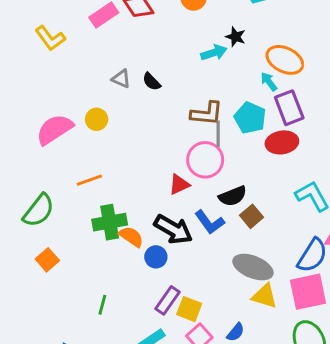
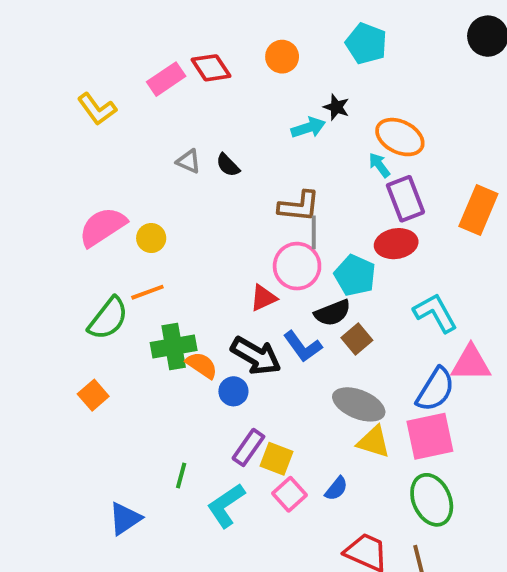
cyan pentagon: (250, 118) -> (355, 275), moved
yellow circle: (97, 119) -> (151, 238), moved
green semicircle: (39, 211) -> (108, 318), moved
green line: (102, 305) -> (181, 476), moved

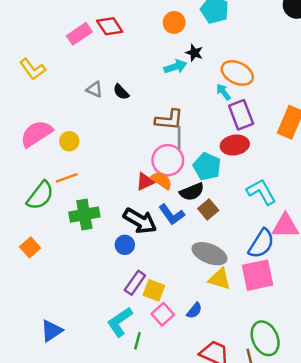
orange circle: (282, 57) -> (174, 22), moved
yellow L-shape: (97, 109) -> (33, 69), moved
orange semicircle: (202, 365) -> (161, 180), moved
green line: (181, 476) -> (137, 341), moved
green ellipse: (432, 500) -> (265, 338), moved

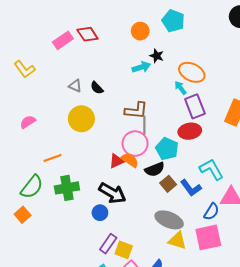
pink semicircle: (36, 134) -> (28, 122), size x0.6
yellow circle: (69, 141) -> (81, 119), moved, size x1.6
green semicircle: (40, 196) -> (32, 187), moved
blue L-shape: (172, 215) -> (191, 188), moved
blue semicircle: (261, 244) -> (211, 212), size x0.7

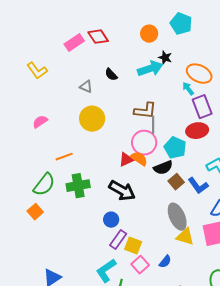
cyan arrow: (141, 67) -> (150, 69), size x1.4
black semicircle: (97, 88) -> (111, 75), moved
blue circle: (100, 213) -> (111, 220), moved
gray ellipse: (169, 220) -> (177, 217), turned 44

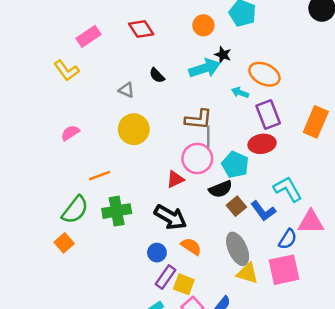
pink rectangle: (74, 43) -> (89, 36), moved
cyan arrow: (188, 89) -> (240, 93), moved, turned -32
orange semicircle: (139, 159) -> (191, 246), moved

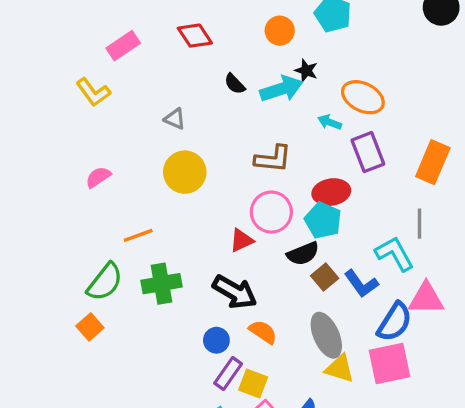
black semicircle: (157, 75) -> (235, 84), moved
gray line: (208, 137) -> (420, 224), moved
red ellipse: (262, 144) -> (331, 192), moved
blue semicircle: (288, 239) -> (395, 322), size x1.4

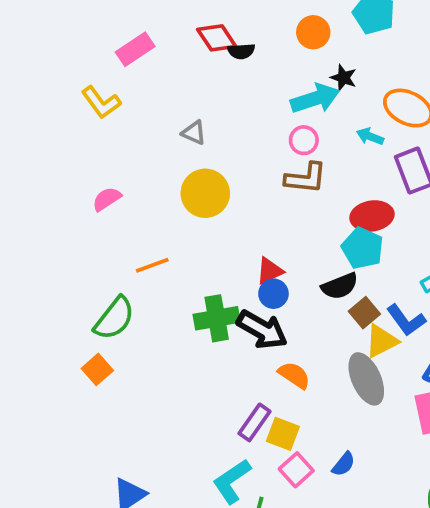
black semicircle: (235, 84) -> (241, 51), moved, turned -50
pink circle: (271, 212) -> (304, 140), moved, size x0.6
green cross: (161, 284) -> (217, 318), moved
blue circle: (216, 340) -> (273, 294), moved
yellow triangle: (340, 369) -> (381, 341), moved, turned -44

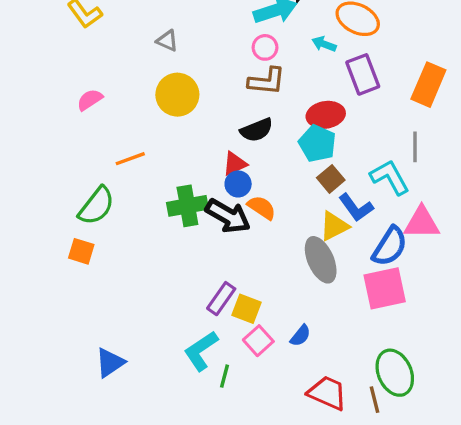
black semicircle: (340, 286) -> (257, 130), moved
brown square: (364, 313) -> (331, 179), moved
orange square: (97, 369) -> (81, 251), turned -32
orange semicircle: (294, 375) -> (262, 208), moved

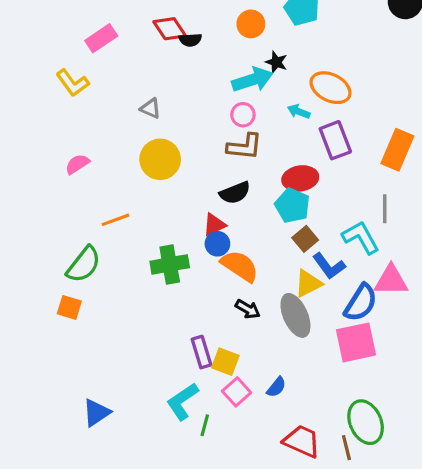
orange semicircle: (262, 208) -> (240, 266), size x1.4
black arrow: (228, 216) -> (248, 309), moved, size x0.6
purple rectangle: (221, 299) -> (202, 352), turned -52

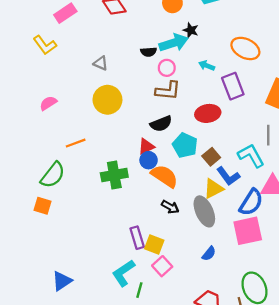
black semicircle: (190, 40) -> (149, 52), moved
orange ellipse: (331, 88) -> (245, 48), moved
cyan pentagon: (292, 206) -> (185, 145), moved
blue semicircle: (276, 387) -> (209, 254), moved

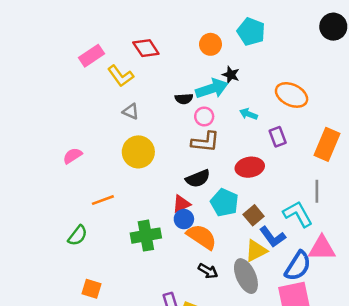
yellow L-shape: (45, 45) -> (121, 76), moved
purple rectangle: (233, 86) -> (278, 137), size x0.7
green semicircle: (53, 175) -> (78, 236), size x0.7
orange square: (43, 206) -> (91, 289), moved

